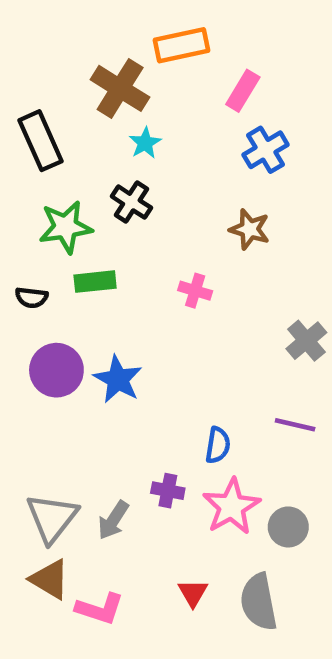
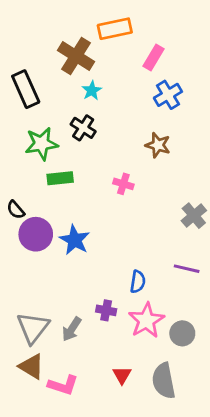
black semicircle: (31, 297) -> (16, 210), moved, turned 42

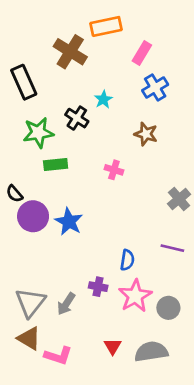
cyan star: (92, 91) -> (103, 99), moved
gray semicircle: (164, 381) -> (151, 352), turned 92

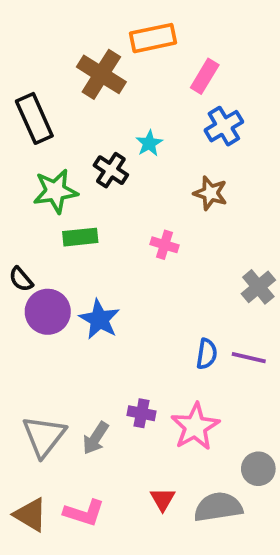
blue semicircle: (127, 260) -> (207, 354), moved
gray circle: (168, 308) -> (258, 469), moved
brown triangle: (29, 338) -> (30, 515), moved

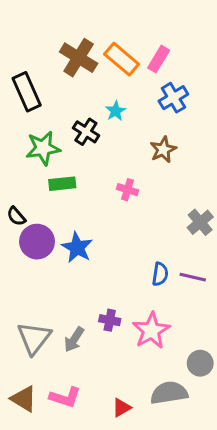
orange rectangle: (153, 38) -> (122, 59), moved, turned 52
brown star: (210, 193) -> (163, 150), turned 30
red triangle: (163, 499) -> (122, 408), moved, turned 30

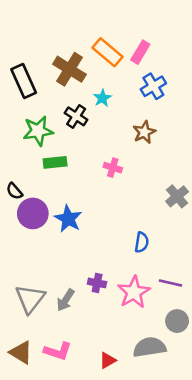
brown cross: (79, 58) -> (70, 69), moved
purple line: (193, 277) -> (170, 283), moved

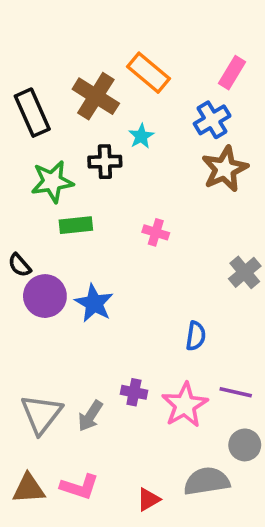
pink rectangle: (140, 52) -> (232, 73), moved
black cross: (76, 116) -> (105, 162), turned -35
brown star: (144, 132) -> (225, 169), moved, size x1.4
brown triangle: (21, 352) -> (29, 489), turned -35

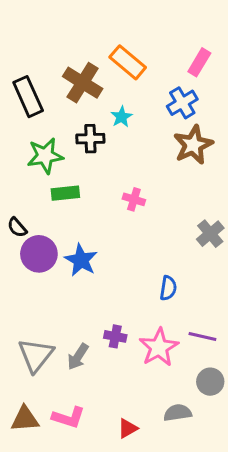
gray semicircle: (207, 481) -> (178, 413), size x0.7

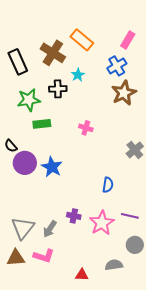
pink L-shape: (69, 417) -> (44, 256), moved
brown triangle: (25, 419) -> (16, 258), moved
red triangle: (128, 428) -> (82, 275), turned 32

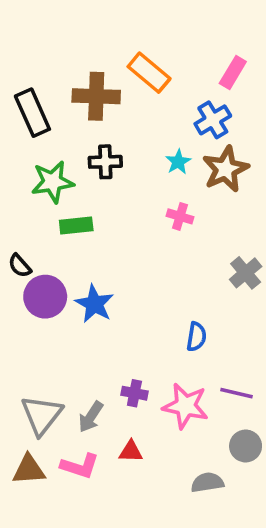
brown cross: (53, 53) -> (96, 96), turned -30
cyan star: (78, 75) -> (178, 162), moved
pink cross: (86, 128) -> (180, 216), moved
pink star: (102, 223) -> (185, 406), turned -30
red triangle: (82, 275) -> (131, 451), moved

